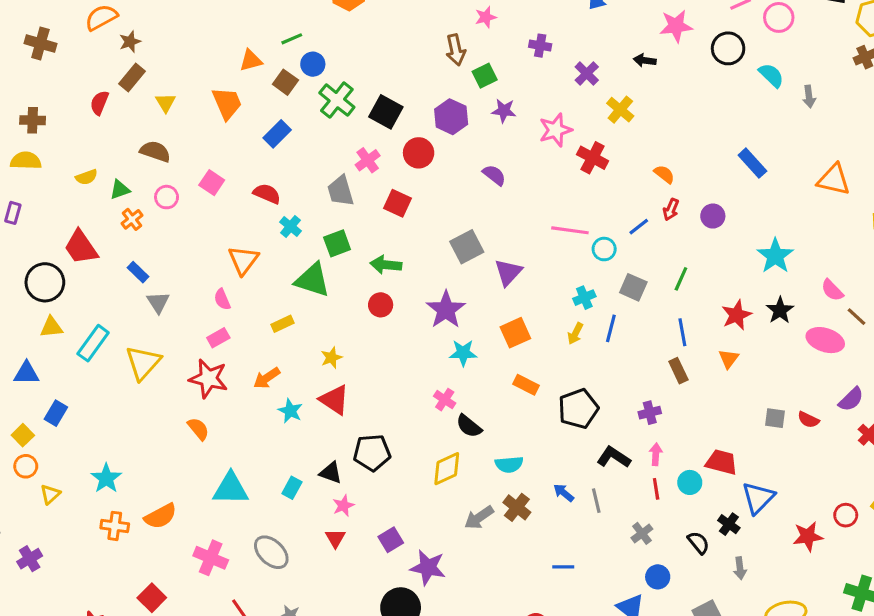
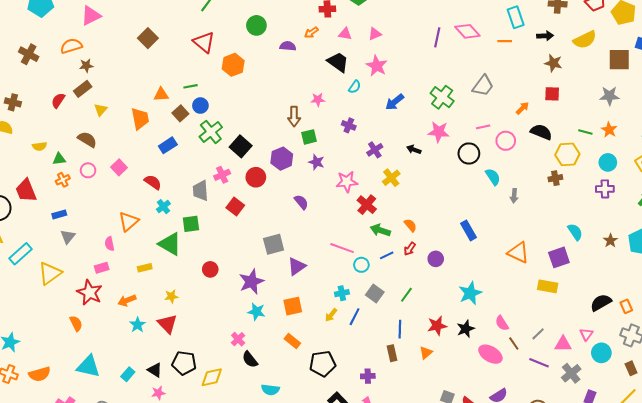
green arrow: (386, 265) -> (380, 230), moved
blue rectangle: (138, 272) -> (59, 214), turned -72
yellow diamond: (447, 469) -> (212, 377), moved

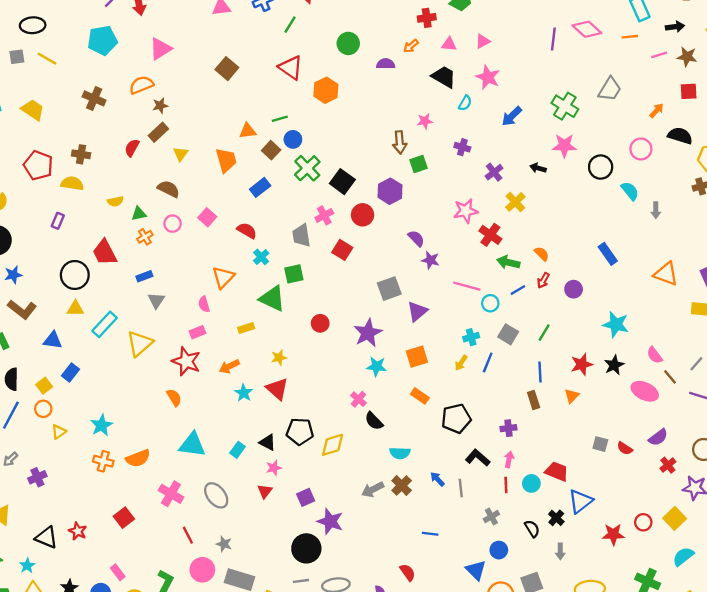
pink line: (483, 127) -> (659, 55), moved
purple star: (316, 162) -> (430, 260), moved
cyan star: (470, 293) -> (616, 324), turned -30

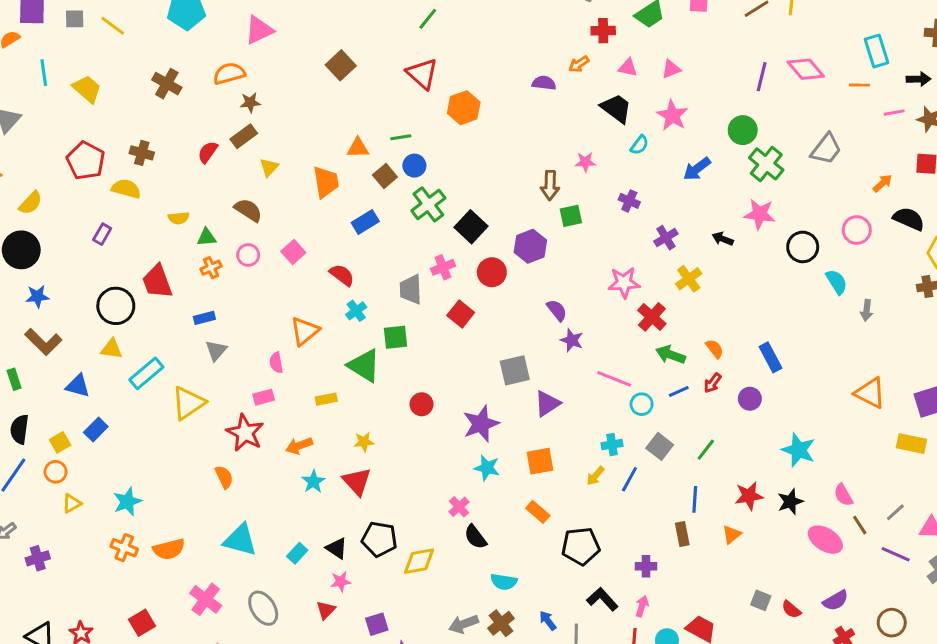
green circle: (348, 43) -> (743, 130), moved
blue rectangle: (608, 254) -> (771, 357), moved

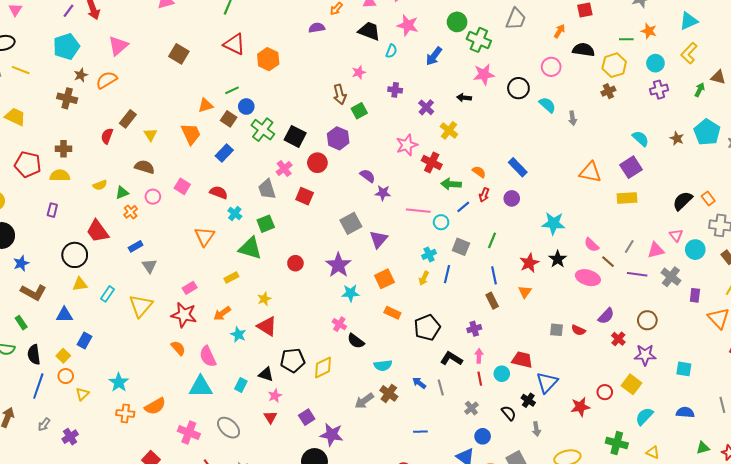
brown star: (250, 103) -> (81, 75), moved
pink semicircle: (276, 363) -> (208, 356), moved, size x1.5
cyan rectangle: (146, 373) -> (107, 294), size x0.7

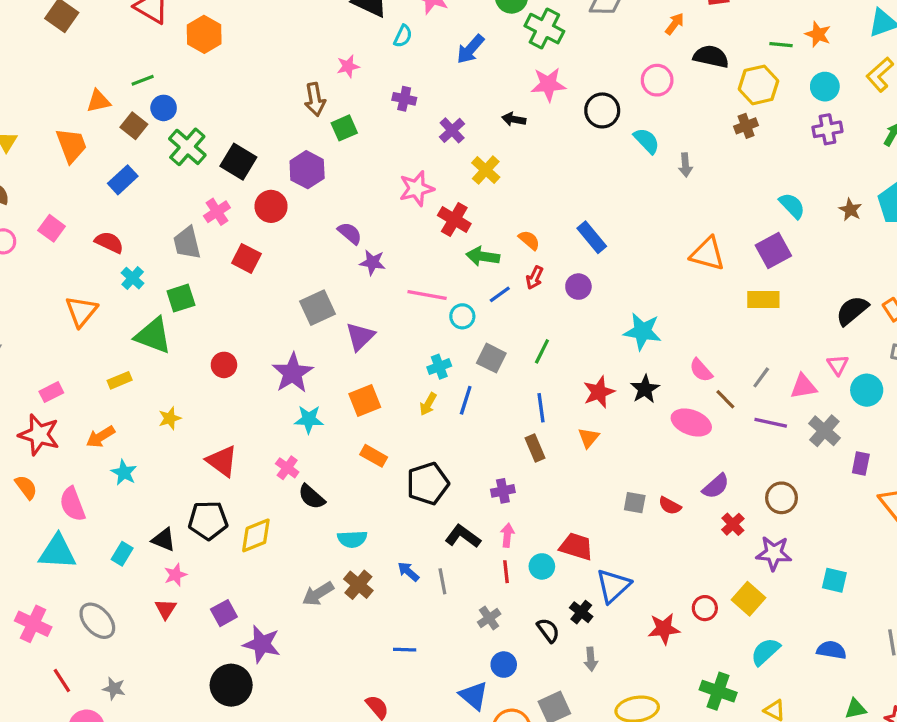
red triangle: (267, 326) -> (222, 461), moved

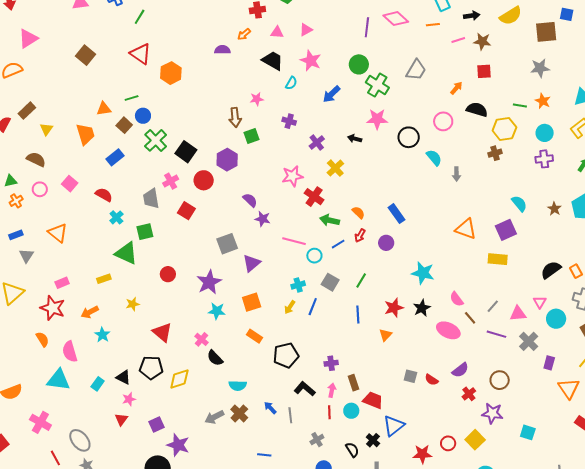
orange triangle: (81, 311) -> (58, 233), moved, turned -35
brown rectangle: (535, 448) -> (354, 383), moved
gray ellipse: (97, 621) -> (80, 440), moved

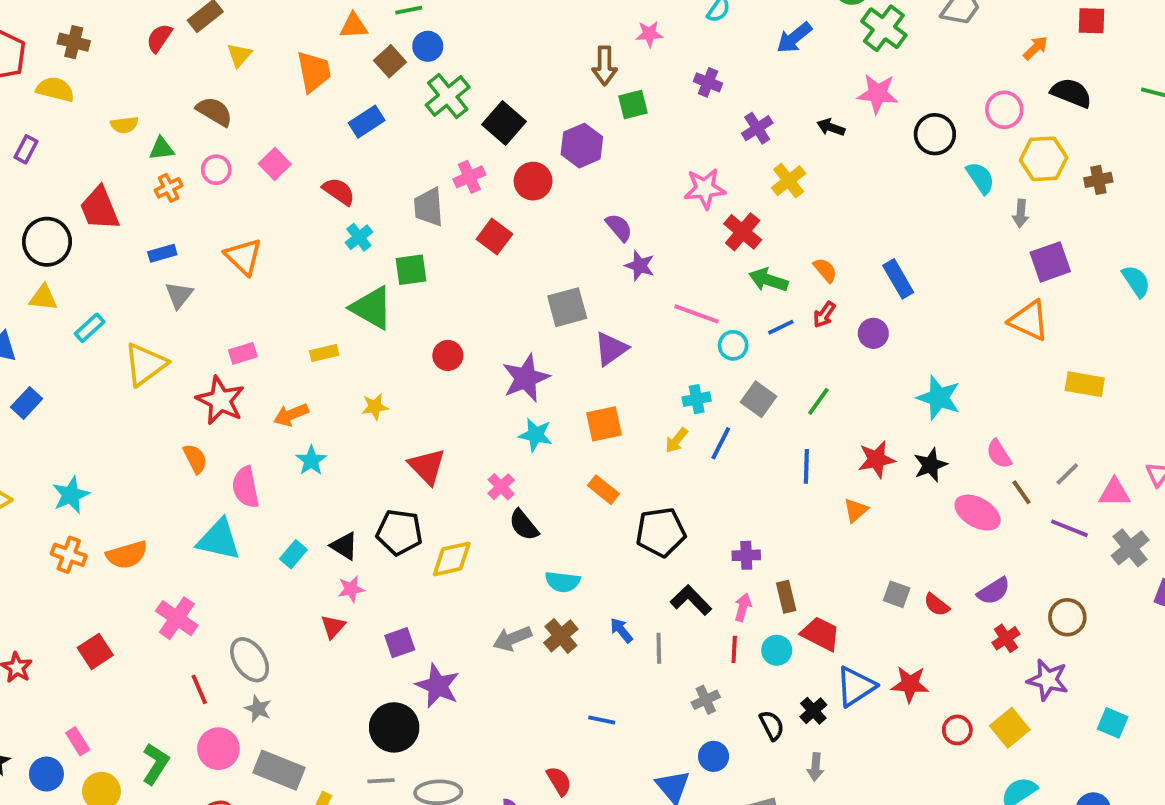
yellow hexagon: (504, 129) -> (1044, 159), moved
purple square: (506, 230) -> (1050, 262), moved
red star: (422, 454) -> (910, 684), moved

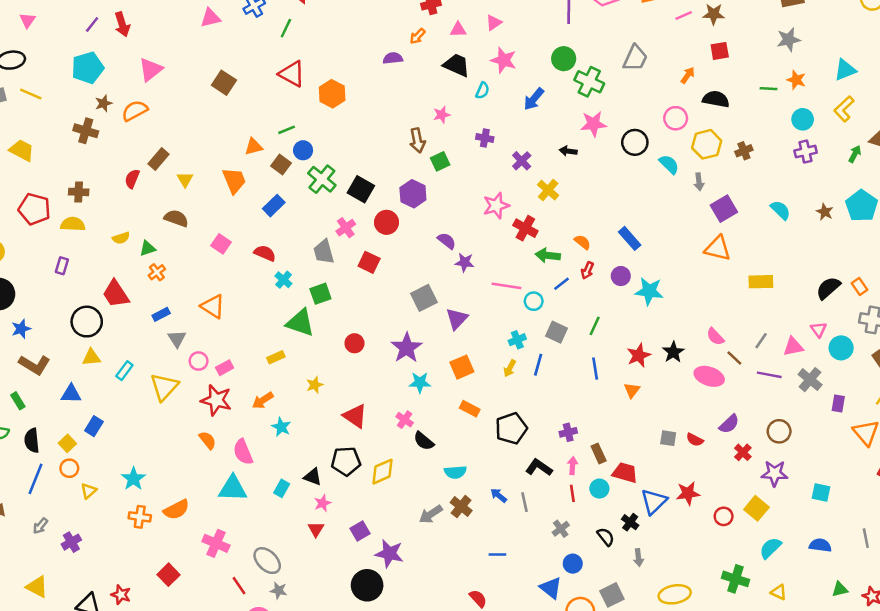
pink circle: (216, 170) -> (199, 361), moved
cyan star: (939, 398) -> (649, 291), moved

